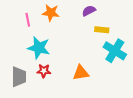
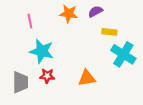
orange star: (51, 13) -> (69, 14), moved

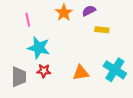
orange star: (69, 14) -> (64, 13), turned 30
cyan cross: (123, 54) -> (115, 70), moved

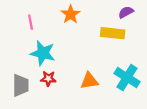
purple semicircle: (89, 11) -> (126, 12), moved
yellow rectangle: (102, 30) -> (113, 33), size x1.5

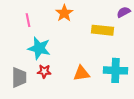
purple semicircle: (126, 12) -> (124, 12), moved
cyan cross: (127, 78) -> (116, 70), turned -30

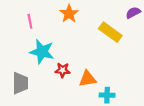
yellow rectangle: (102, 30) -> (110, 32), turned 30
cyan cross: (116, 70) -> (107, 95), moved, size x0.6
red star: (44, 71) -> (63, 70), moved

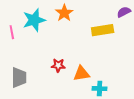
pink line: (30, 21) -> (12, 32), moved
yellow rectangle: (110, 32) -> (103, 30), turned -45
cyan star: (42, 52) -> (34, 20), moved, turned -30

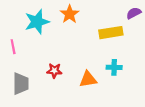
pink line: (12, 32) -> (13, 47), moved
red star: (58, 65) -> (54, 71), moved
cyan cross: (100, 89) -> (114, 67), moved

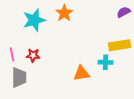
yellow rectangle: (111, 33) -> (120, 45), moved
pink line: (13, 47) -> (12, 54), moved
red star: (54, 71) -> (33, 55), moved

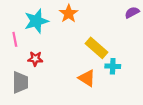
yellow rectangle: (120, 45) -> (97, 48), moved, turned 50
pink line: (12, 54) -> (15, 39), moved
orange triangle: (81, 73) -> (87, 78), turned 42

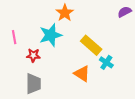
cyan star: (36, 21) -> (51, 35), moved
cyan cross: (113, 66) -> (106, 62), turned 32
gray trapezoid: (20, 82) -> (33, 84), moved

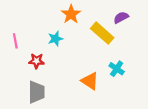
purple semicircle: (125, 12) -> (121, 18), moved
cyan star: (51, 35) -> (55, 39), size x0.6
yellow rectangle: (91, 45) -> (102, 33), moved

